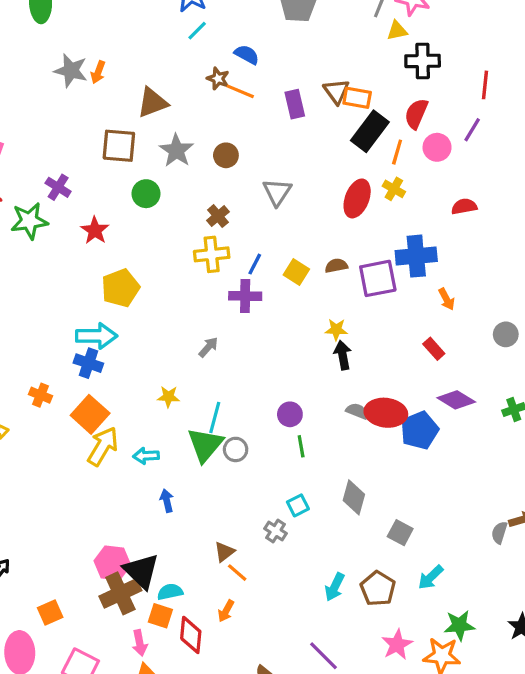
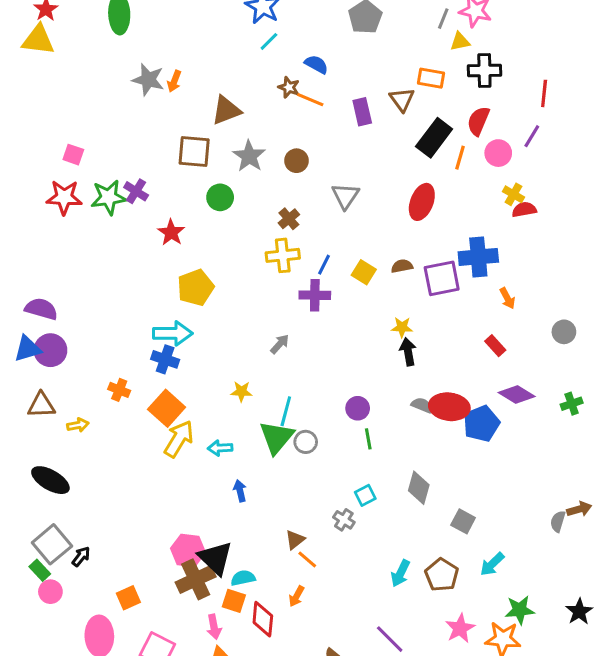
orange rectangle: (357, 98) -> (431, 78), moved
yellow cross: (394, 189) -> (514, 194), moved
green star: (29, 221) -> (109, 197), moved

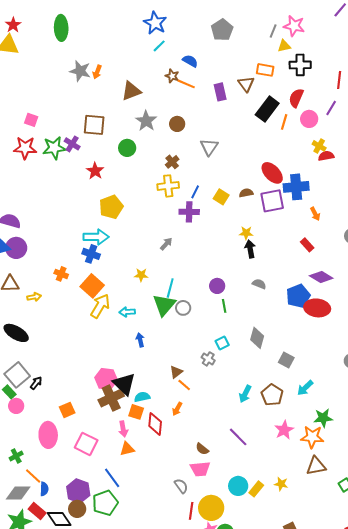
brown square: (194, 152) -> (94, 125), moved
red ellipse: (422, 202) -> (272, 173), moved, turned -65
red ellipse: (449, 407) -> (317, 308), moved

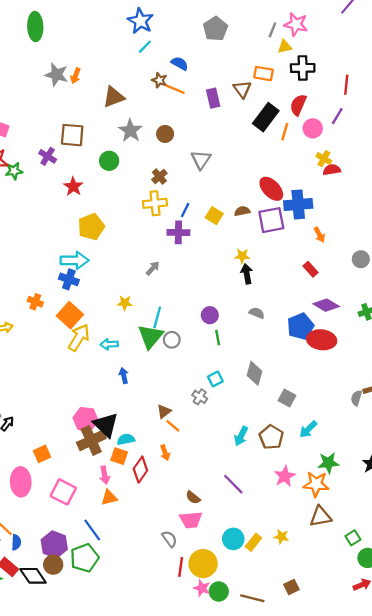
green star: (54, 148) -> (14, 171), moved, size x0.7
orange arrow: (177, 409) -> (165, 453), turned -48
red diamond: (155, 424) -> (140, 470), turned 30

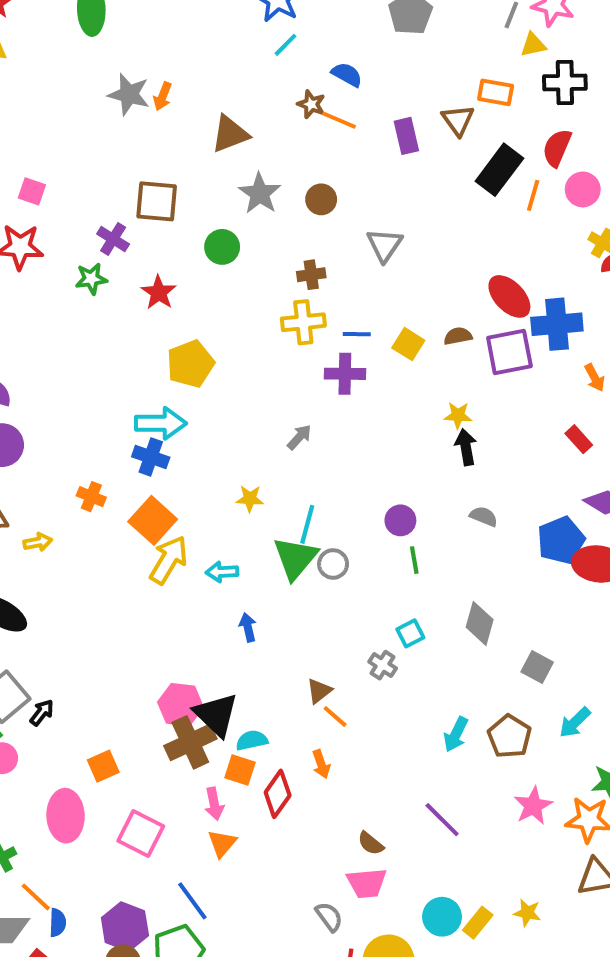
green star: (14, 171) -> (91, 279), moved
brown cross: (159, 176) -> (311, 275), turned 32
blue line: (185, 210) -> (357, 334), turned 64
orange triangle: (109, 498) -> (222, 843), turned -36

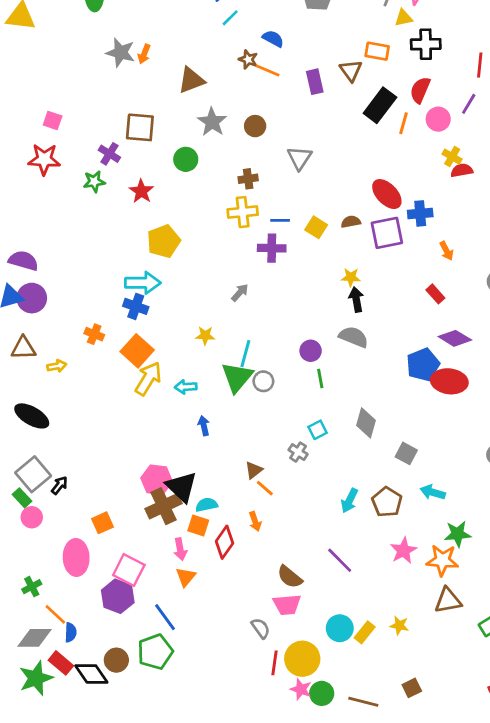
blue cross: (557, 324) -> (420, 213), size x0.7
gray semicircle: (484, 516) -> (354, 337), moved, size x1.5
cyan arrow: (575, 723) -> (433, 492), turned 60
brown semicircle: (371, 843) -> (290, 577), size x1.4
purple hexagon: (125, 927) -> (118, 596), moved

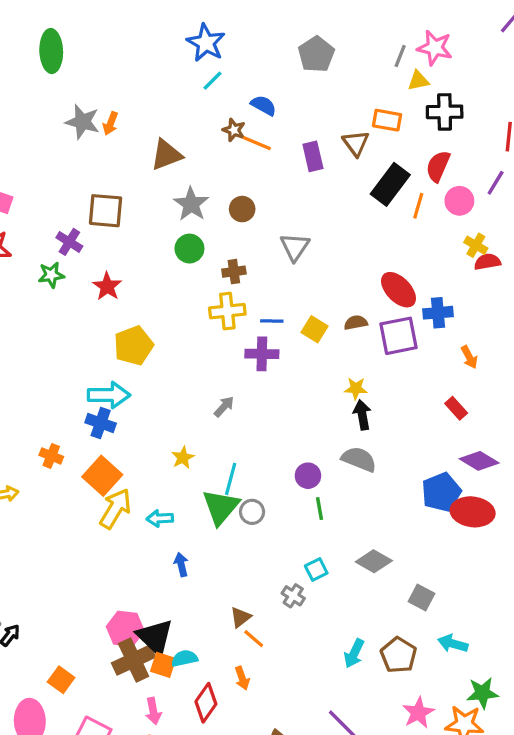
green circle: (186, 159) -> (189, 249), moved
yellow star: (205, 336) -> (183, 458), turned -30
gray diamond: (366, 423) -> (374, 561), turned -76
orange square: (102, 523) -> (61, 680), turned -30
orange square: (198, 526) -> (163, 665), moved

